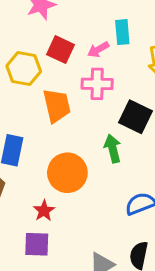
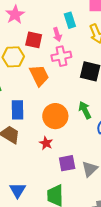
pink arrow: (98, 50) -> (57, 34), turned -64
green arrow: (113, 149) -> (85, 110), moved
purple square: (37, 244) -> (67, 163), moved

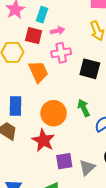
cyan rectangle: (70, 20) -> (42, 15), moved, turned 35
pink arrow: (57, 34) -> (58, 31), turned -88
red star: (46, 143) -> (43, 140), size x1.6

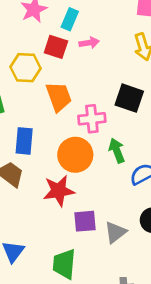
pink cross: (61, 53) -> (92, 119), moved
red star: (43, 140) -> (59, 191), turned 30

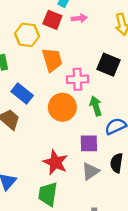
blue rectangle: (24, 141) -> (22, 93), turned -60
red star: (59, 191) -> (55, 162), moved, turned 30
purple square: (85, 221) -> (89, 143), moved

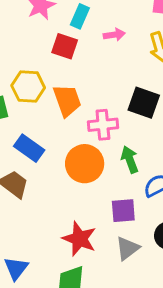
pink arrow: (79, 18) -> (114, 35), moved
yellow hexagon: (27, 35) -> (28, 87), moved

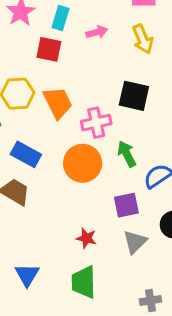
red star: (79, 239) -> (86, 238), size x0.6

